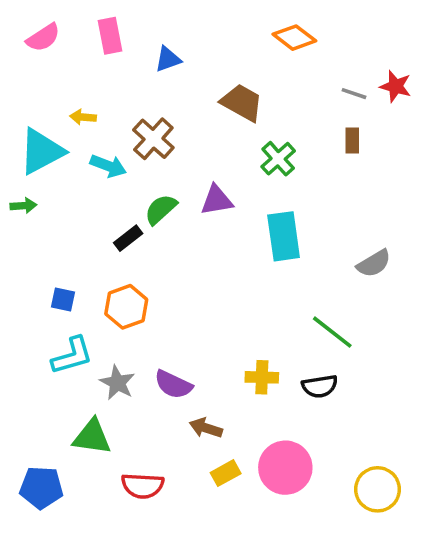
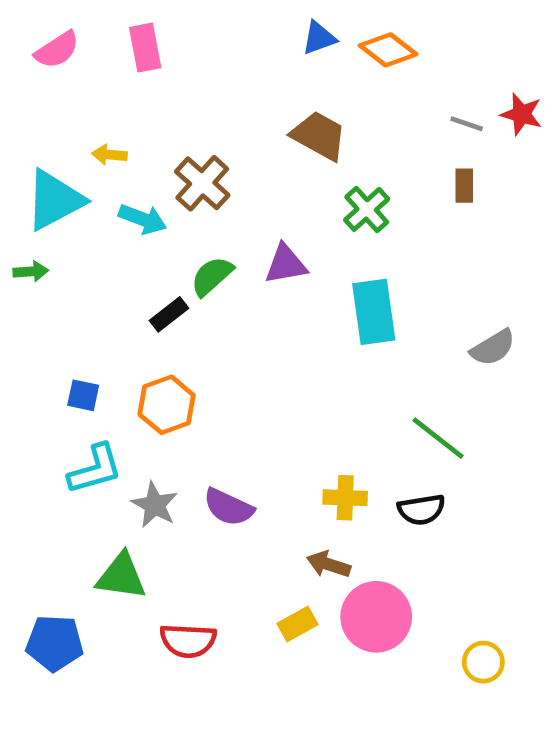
blue triangle: (168, 59) -> (319, 38), moved
brown arrow: (206, 428) -> (329, 564), moved
yellow circle: (378, 489) -> (483, 662), moved, size x0.7

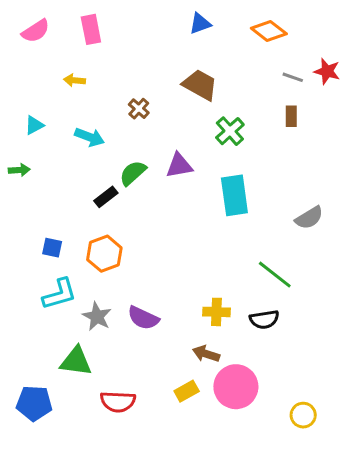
orange diamond: (388, 50) -> (269, 31), moved
yellow arrow: (109, 155) -> (74, 80), moved
brown cross: (202, 183) -> (139, 109), moved, size x0.6
cyan triangle: (55, 200) -> (34, 125), size x0.5

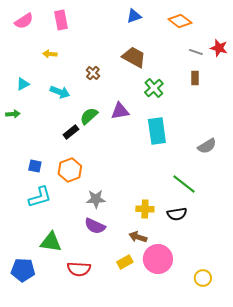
gray star: (97, 316) -> (96, 199), moved, turned -30
purple semicircle: (143, 318) -> (95, 226), moved

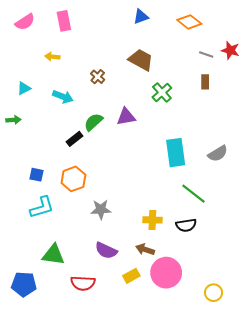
cyan rectangle: (157, 131) -> (176, 153), moved
purple semicircle: (95, 226) -> (106, 251), moved

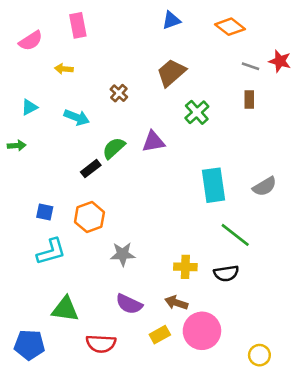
pink semicircle: (25, 22) -> (31, 41), moved
brown trapezoid: (141, 60) -> (171, 73), turned -70

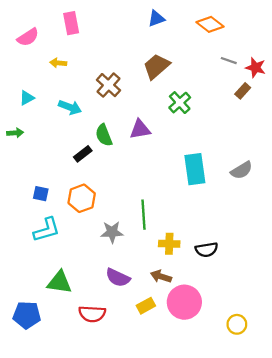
red star: (280, 61) -> (256, 68), moved
brown cross: (119, 93) -> (108, 85), size x1.5
brown rectangle: (249, 100) -> (243, 91), moved, turned 42
green semicircle: (114, 148) -> (104, 135), turned -70
green line: (235, 235) -> (143, 215), moved, turned 48

